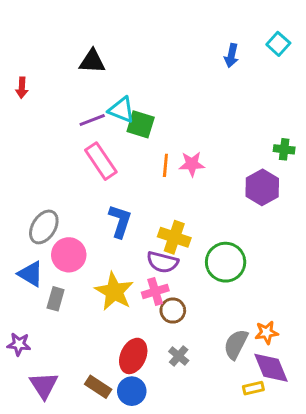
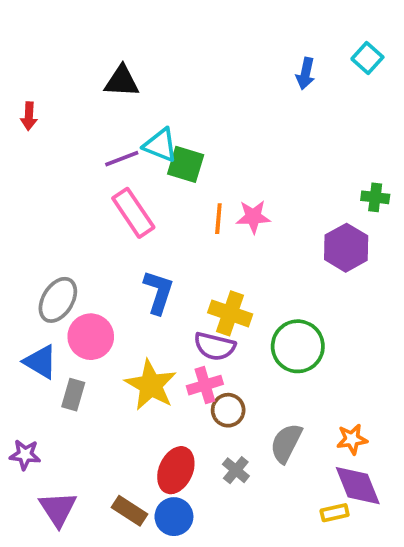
gray semicircle: (236, 344) -> (286, 443), moved

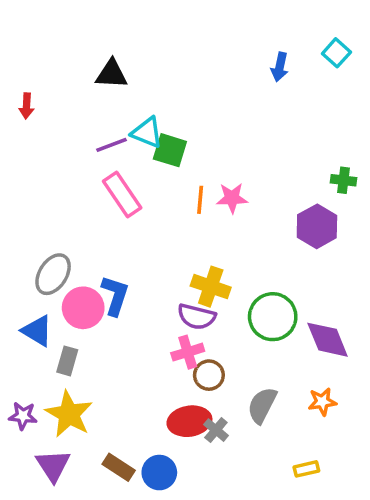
blue L-shape: (158, 292) -> (115, 295), moved
yellow star: (151, 385) -> (69, 414), moved
red ellipse: (176, 470) -> (189, 421), moved, turned 57
purple diamond: (358, 486) -> (328, 340), moved

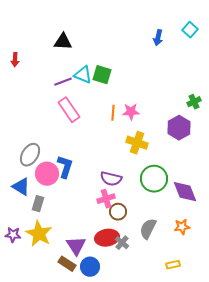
green square: (170, 150) -> (102, 75), moved
green cross: (344, 180) -> (194, 102), turned -32
yellow cross: (211, 287) -> (137, 143), moved
purple triangle: (53, 465) -> (76, 246), moved

